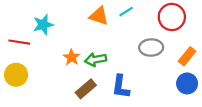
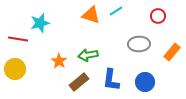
red circle: (172, 17) -> (158, 16), size x0.6
orange star: (72, 57) -> (59, 61), moved
blue circle: (187, 83) -> (145, 82), moved

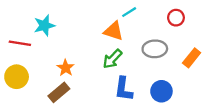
orange triangle: (91, 15) -> (114, 31), moved
green arrow: (88, 55) -> (112, 59), moved, turned -36
brown rectangle: (79, 82) -> (59, 92), moved

